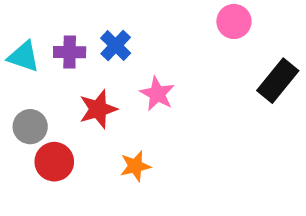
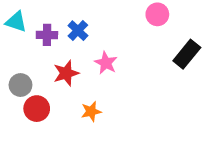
cyan triangle: (24, 57) -> (16, 22), moved

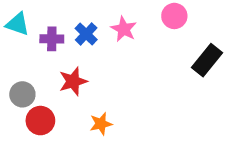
pink star: (106, 63) -> (124, 29), moved

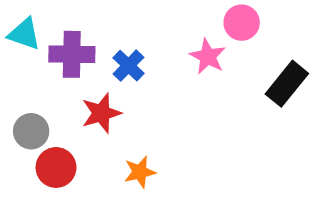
pink star: (124, 29) -> (208, 57), moved
blue cross: (86, 34) -> (128, 66), moved
purple cross: (52, 39) -> (72, 54), size x1.4

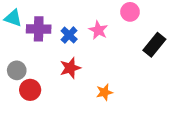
pink star: (208, 57) -> (98, 30), moved
red star: (101, 113) -> (70, 68), moved
orange star: (140, 172) -> (104, 92), moved

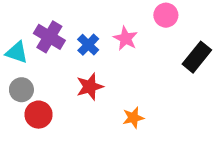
cyan triangle: (13, 18) -> (17, 52), moved
purple cross: (39, 29) -> (49, 37), turned 30

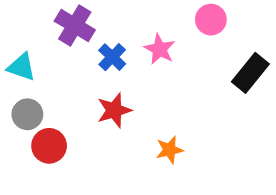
purple cross: (49, 37) -> (75, 25), moved

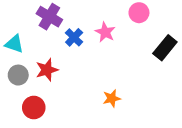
red star: (114, 110) -> (47, 70), moved
red circle: (49, 146) -> (34, 108), moved

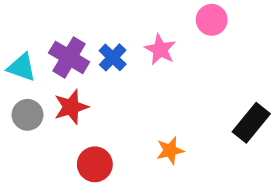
purple cross: (49, 17) -> (69, 57), moved
black rectangle: (165, 48) -> (251, 123), moved
red circle: (34, 108) -> (95, 164), moved

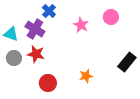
pink circle: (212, 20) -> (111, 17), moved
blue cross: (113, 57) -> (49, 11), moved
red star: (71, 107) -> (36, 54), turned 30

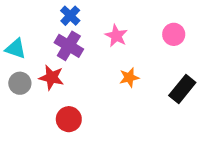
pink circle: (111, 17) -> (174, 34), moved
purple cross: (35, 29) -> (69, 46), moved
orange star: (86, 76) -> (129, 77), moved

